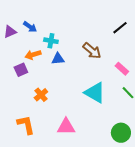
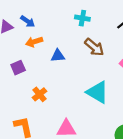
cyan cross: (51, 41) -> (82, 18), moved
orange arrow: (33, 55) -> (34, 42), moved

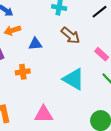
orange cross: (39, 94) -> (23, 72), moved, turned 32

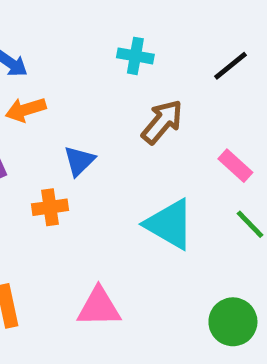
brown arrow: (70, 36) -> (162, 122), turned -90
blue triangle: (35, 44) -> (79, 161), moved, turned -40

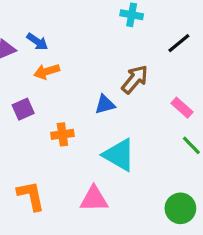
cyan cross: (135, 56) -> (132, 15), moved
blue triangle: (79, 161) -> (105, 104), moved, turned 30
cyan triangle: (170, 224) -> (119, 155), moved

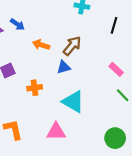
black line: (179, 43) -> (114, 25), turned -35
orange arrow: (47, 71) -> (41, 45), moved, turned 35
brown arrow: (135, 79) -> (72, 46), moved

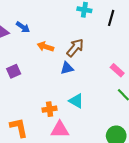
black line: (114, 25) -> (111, 18), moved
orange cross: (35, 88) -> (50, 109), moved
cyan triangle: (73, 102) -> (76, 101), size x0.7

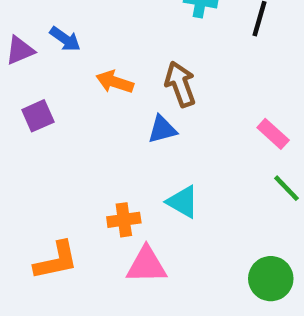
brown arrow: (75, 48) -> (180, 84), turned -60
purple square: (14, 71) -> (38, 116), moved
orange L-shape: (19, 128) -> (56, 261), turned 90

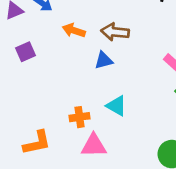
brown arrow: (180, 84) -> (115, 32), turned -64

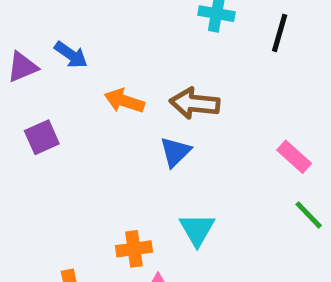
blue triangle: (104, 60) -> (175, 152), turned -30
cyan triangle: (116, 106) -> (197, 229), turned 30

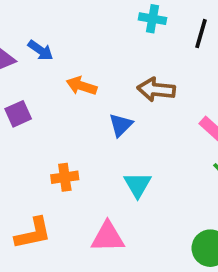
brown arrow: (195, 103) -> (156, 90), moved
orange cross: (134, 249) -> (65, 177), moved

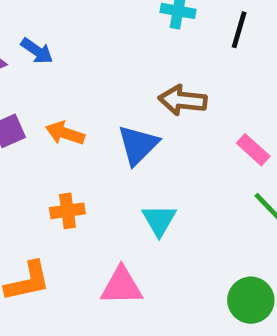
orange arrow: (82, 86) -> (65, 133), moved
blue triangle: (121, 125) -> (138, 145), size x1.4

